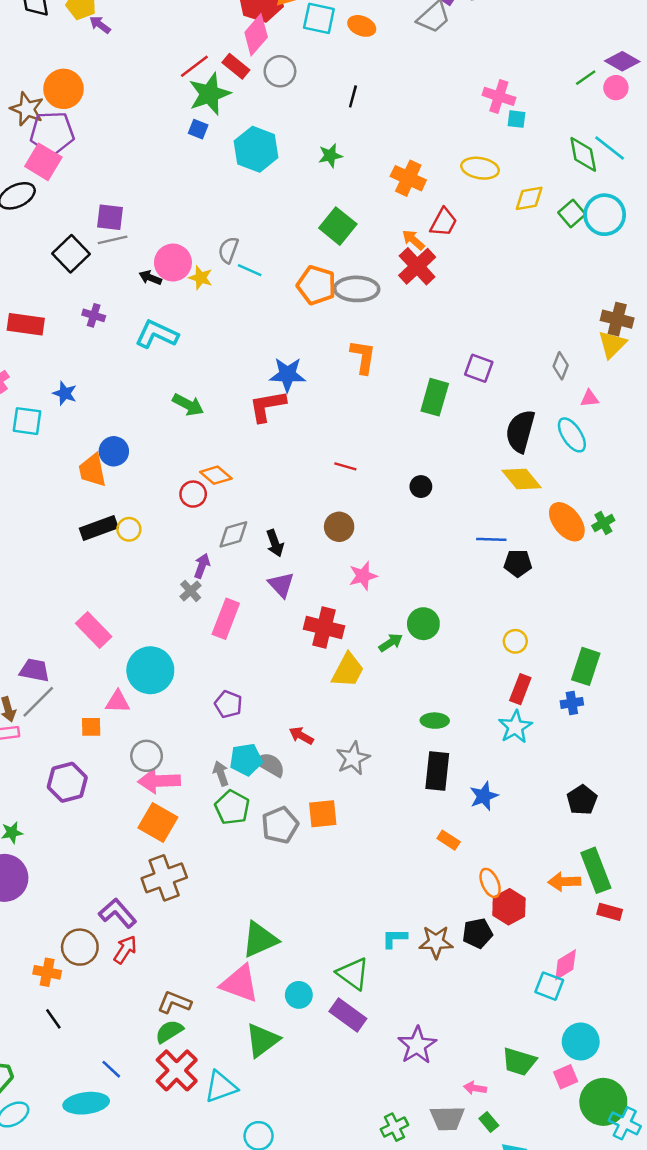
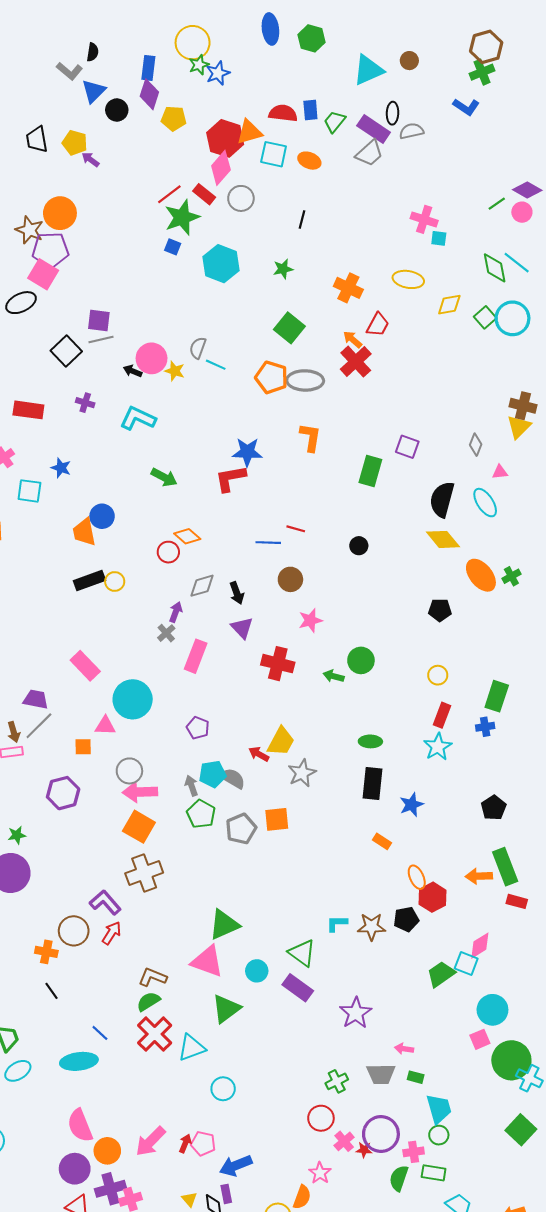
blue line: (491, 539) -> (268, 543), moved
green arrow: (391, 643) -> (334, 676), turned -132
yellow trapezoid: (348, 670) -> (281, 741), moved
green trapezoid: (519, 1062) -> (441, 974), moved, turned 128
green rectangle: (489, 1122) -> (416, 1077), turned -35

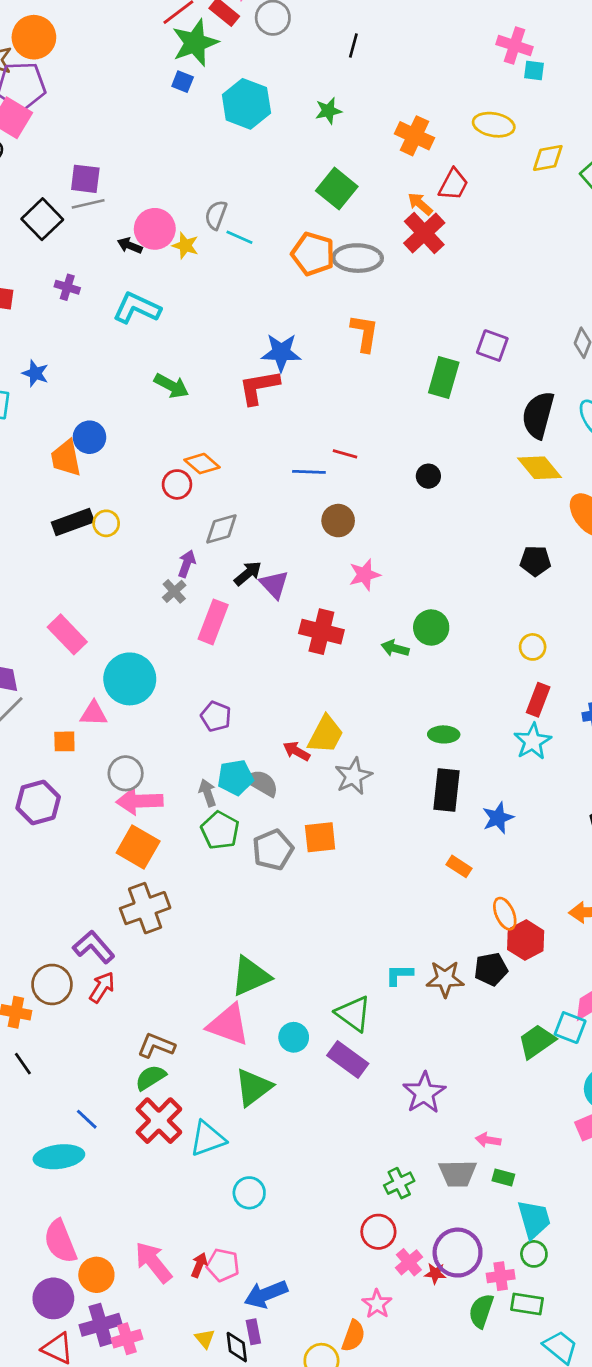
black arrow: (237, 593) -> (248, 573), moved, turned -110
pink arrow: (150, 1141) -> (153, 1262), turned 96

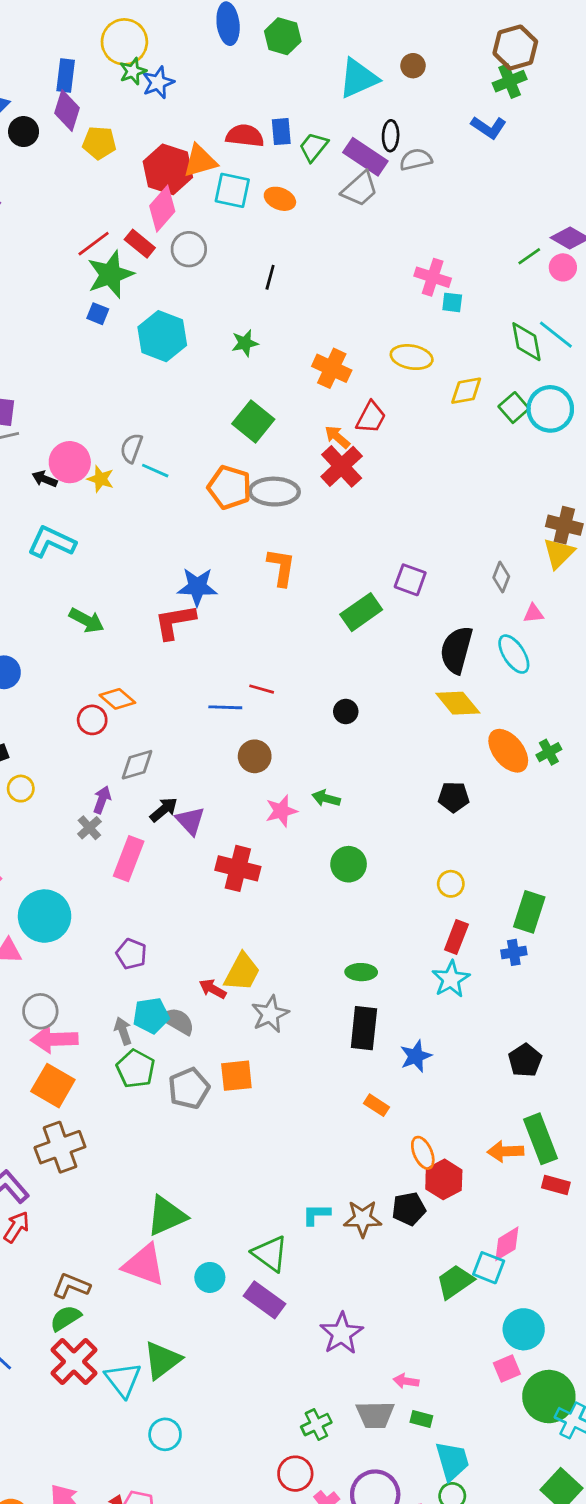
green rectangle: (444, 377) -> (361, 612), turned 39
yellow circle: (106, 523) -> (21, 789), moved
green arrow: (395, 648) -> (326, 798), moved
green triangle: (253, 1087) -> (162, 1360), moved
cyan triangle: (208, 1139) -> (123, 1380), turned -48

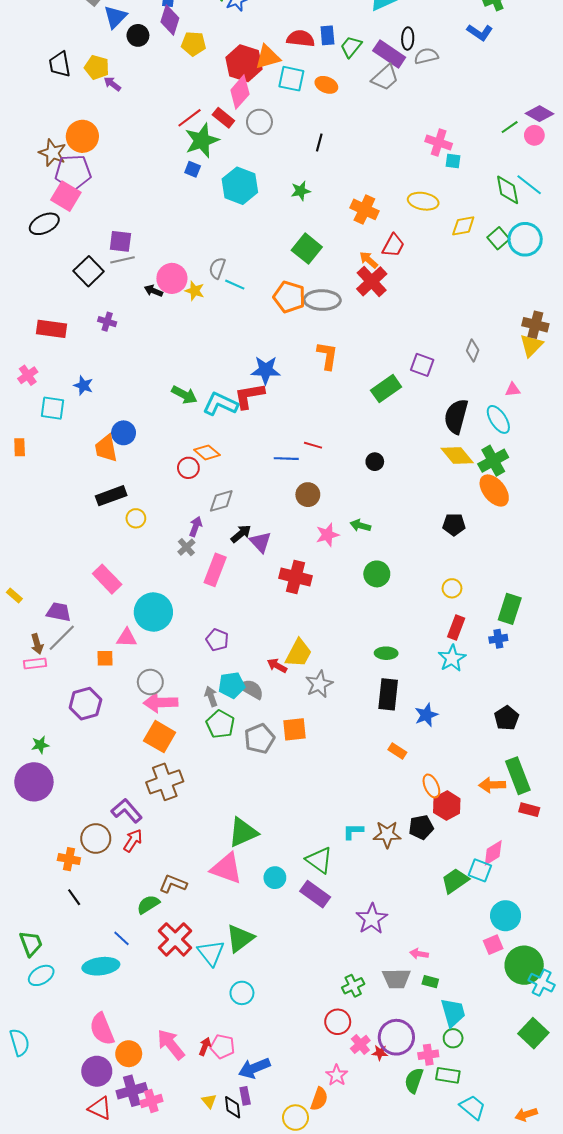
cyan L-shape: (52, 542) -> (220, 404), moved
gray diamond: (501, 577) -> (473, 350), moved
green cross: (549, 752) -> (493, 461), moved, size x1.6
green semicircle: (66, 1318) -> (148, 904), moved

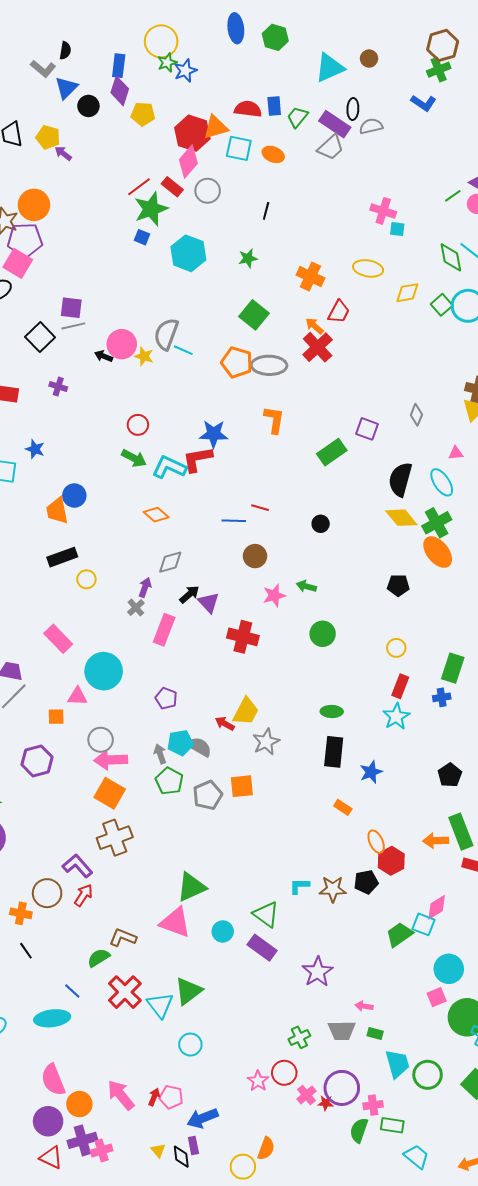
gray semicircle: (217, 268) -> (166, 334), size x1.5
red circle: (188, 468) -> (138, 425), moved
green circle: (453, 1038) -> (428, 1075), moved, size x1.5
pink star: (337, 1075) -> (258, 1081), moved

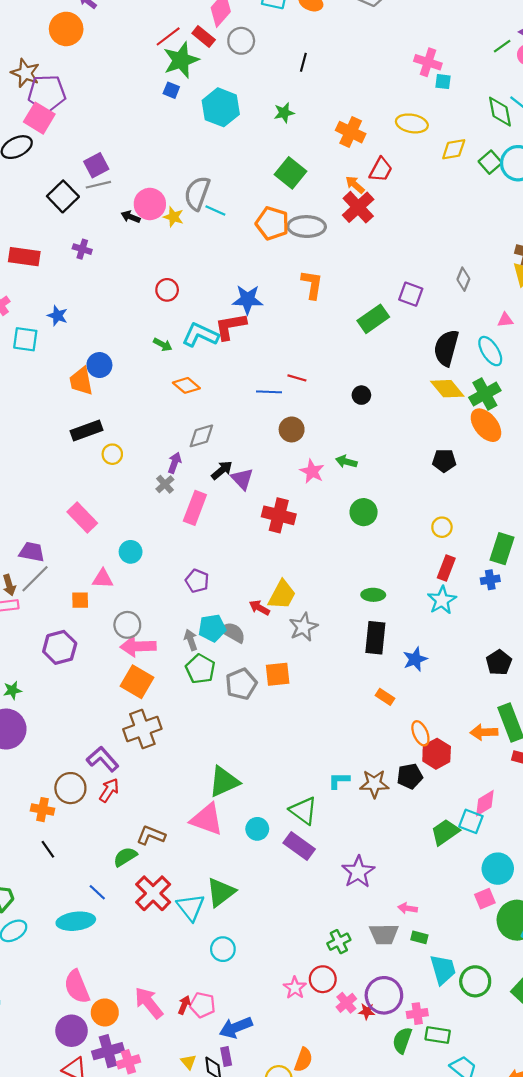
orange circle: (34, 205) -> (66, 29), moved
purple square: (71, 308) -> (96, 165), turned -35
green arrow: (134, 458) -> (163, 345), moved, size x0.7
pink star: (274, 595) -> (312, 471), turned -30
cyan circle: (104, 671) -> (131, 552), size x0.6

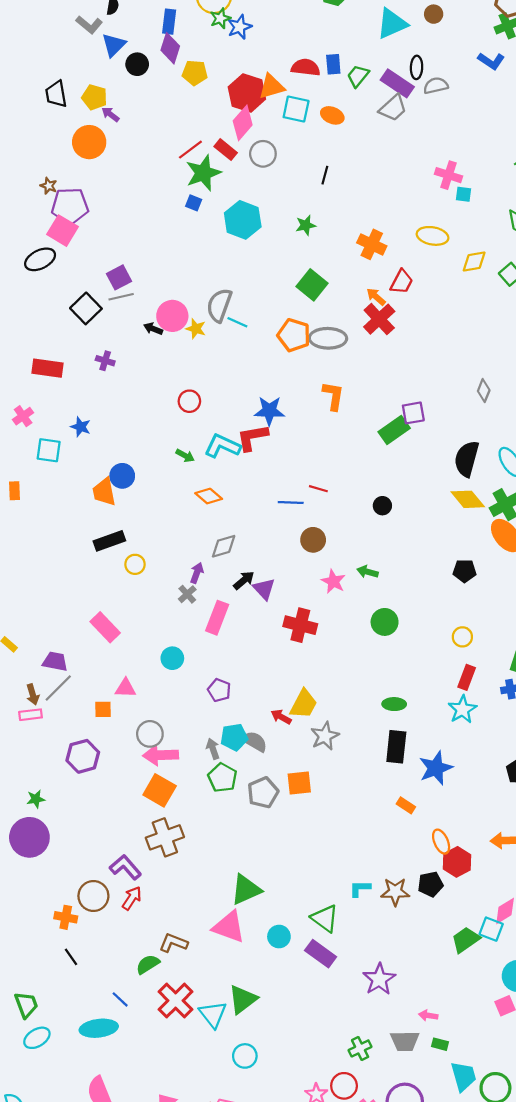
brown star: (25, 73) -> (49, 186), size x0.6
purple square: (411, 294) -> (413, 413), moved, turned -30
cyan circle: (131, 552) -> (172, 658), moved
blue star: (415, 659) -> (436, 768), size x1.4

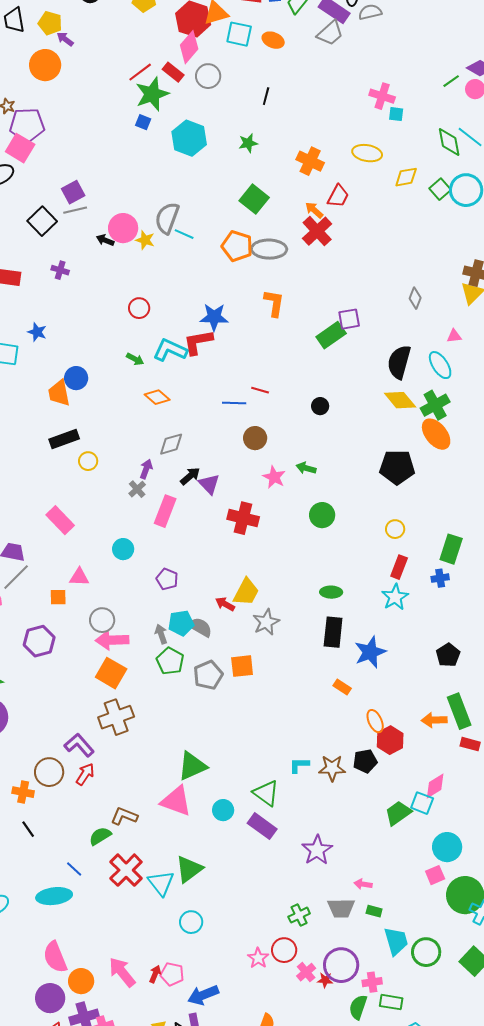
black pentagon: (465, 571) -> (397, 467), size x1.6

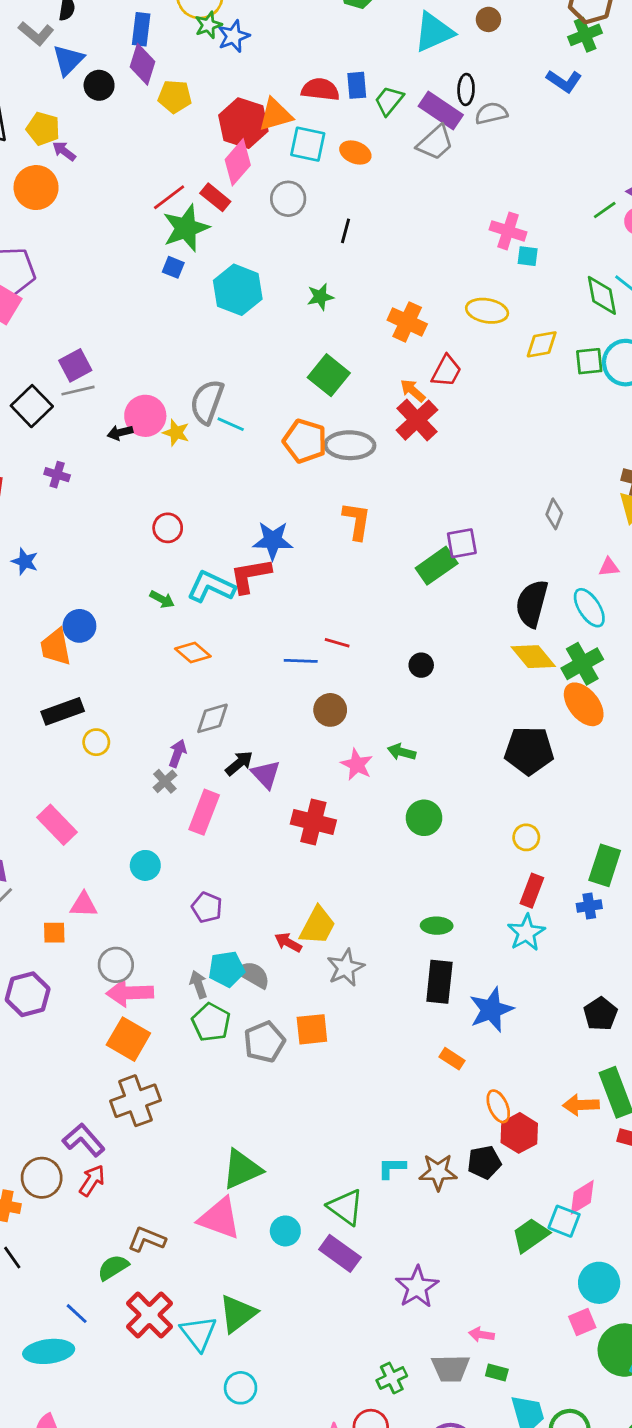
gray circle: (208, 76) -> (288, 199), moved
green square: (440, 189) -> (589, 361), turned 35
black arrow: (105, 240) -> (120, 433), turned -36

